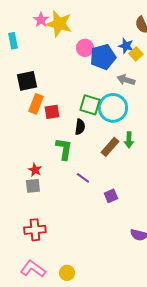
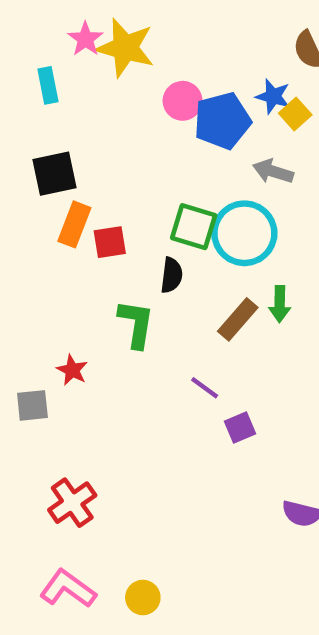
cyan rectangle: (13, 41) -> (48, 85), moved
purple line: (83, 178) -> (205, 388), moved
gray square: (33, 186) -> (32, 405), moved
red cross: (35, 230) -> (72, 503), turned -30

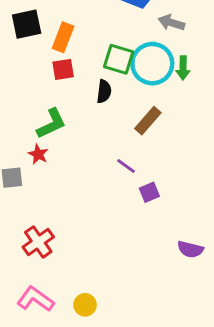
orange rectangle: (74, 224) -> (63, 37), moved
green arrow: (280, 304) -> (183, 68), moved
green L-shape: (136, 324) -> (51, 124), moved, turned 56

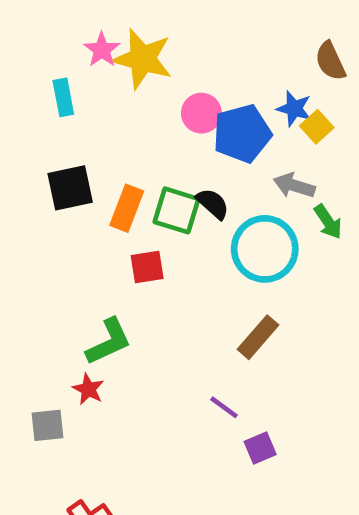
green square: (119, 59) -> (176, 210), moved
green arrow: (183, 68) -> (328, 222), moved, turned -35
red square: (63, 69) -> (147, 267), moved
black semicircle: (104, 91) -> (213, 204), moved, turned -55

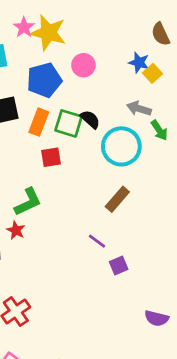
blue pentagon: (242, 134) -> (44, 80), moved

